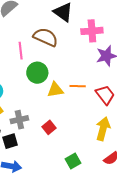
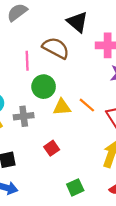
orange line: (78, 86) -> (87, 105), turned 35
gray cross: (19, 120) -> (24, 116), moved

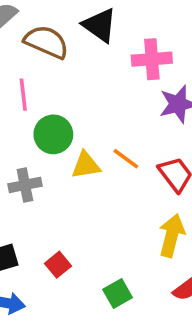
brown semicircle: (56, 48) -> (46, 42), moved
red square: (52, 148) -> (58, 265), moved

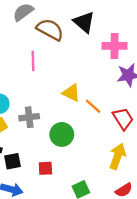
green circle: (53, 134) -> (62, 134), moved
yellow triangle: (86, 165) -> (71, 93), moved, turned 30
red square: (58, 265) -> (45, 168), turned 32

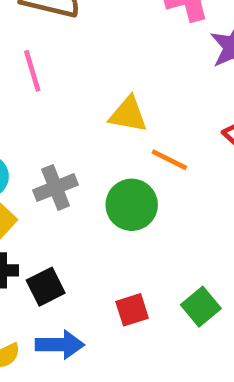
orange line: (93, 106) -> (169, 160), moved
red square: (45, 168) -> (132, 310), moved

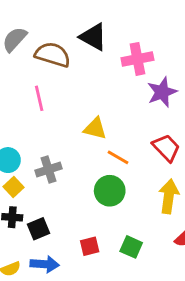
green circle: (132, 205) -> (110, 191), moved
green square: (201, 307) -> (131, 247), turned -30

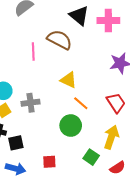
brown semicircle: (53, 55) -> (59, 40), moved
pink cross: (137, 59) -> (108, 21), moved
green square: (131, 247) -> (91, 157), moved

